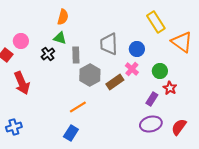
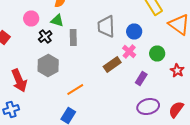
pink circle: (21, 41) -> (31, 18), moved
gray hexagon: (90, 75) -> (48, 66), moved
red arrow: (22, 83) -> (19, 80), moved
red star: (170, 88) -> (177, 70), moved
purple rectangle: (152, 99) -> (141, 78), moved

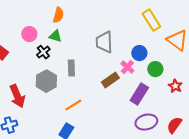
blue circle: (134, 32) -> (139, 53), moved
gray rectangle: (73, 38) -> (71, 68), moved
purple rectangle: (141, 78) -> (139, 94), size x1.5

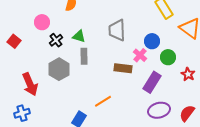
green triangle: (55, 36) -> (79, 36), moved
brown rectangle: (110, 80) -> (123, 68), turned 42
orange line: (73, 105) -> (103, 101), moved

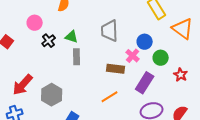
gray hexagon: (59, 69) -> (52, 95), moved
red arrow: (30, 84) -> (23, 85), turned 65
orange line: (103, 101) -> (110, 97), moved

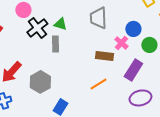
black cross: (49, 41) -> (37, 28), size x1.5
gray rectangle: (77, 57) -> (55, 44), moved

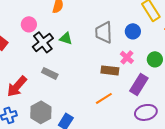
blue circle: (133, 29) -> (133, 31), moved
gray rectangle: (55, 44) -> (50, 73), moved, turned -63
gray hexagon: (40, 82) -> (41, 112), moved

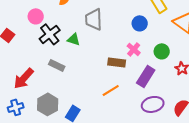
gray trapezoid: (104, 32) -> (94, 19), moved
green triangle: (66, 38) -> (74, 39), moved

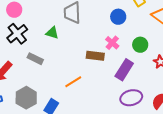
black cross: (50, 34) -> (17, 34), moved
orange line: (111, 90) -> (73, 82), moved

